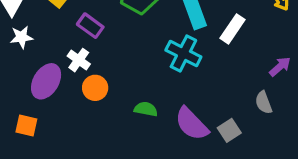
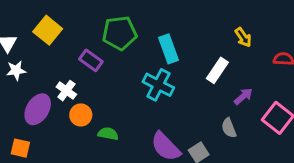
purple rectangle: (90, 26) -> (91, 60), moved
white rectangle: (233, 29) -> (217, 70), moved
green semicircle: (146, 109) -> (108, 134), moved

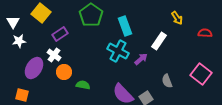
green pentagon: (120, 33) -> (91, 15), turned -30
purple rectangle: (91, 60) -> (60, 34), moved, turned -70
purple arrow: (243, 96) -> (141, 59), moved

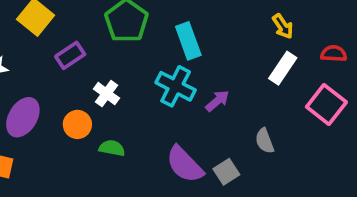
white rectangle: (159, 41) -> (283, 68), moved
white cross: (54, 55) -> (106, 94), moved
pink square: (201, 74) -> (326, 104), moved

